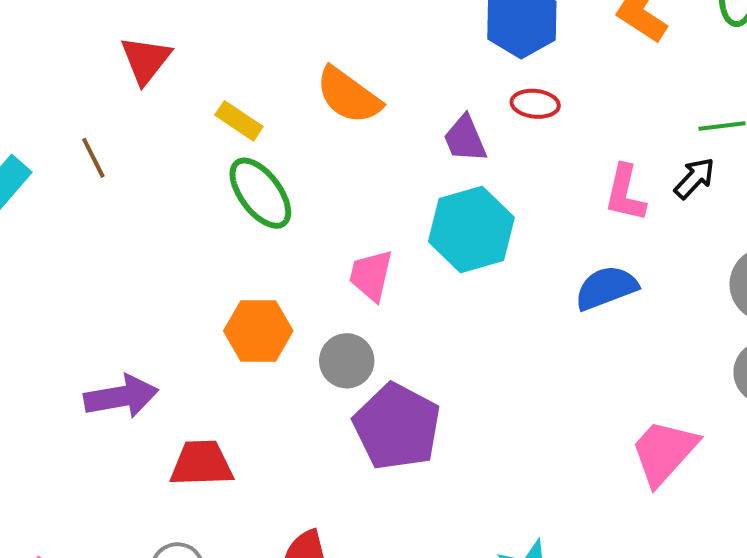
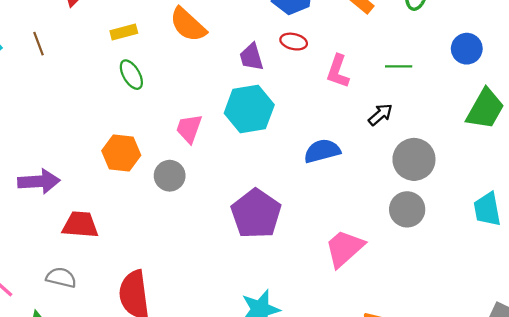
yellow rectangle: (239, 121) -> (124, 32), turned -55
black arrow: (694, 178) -> (380, 115), moved
green ellipse: (260, 193) -> (131, 75), size x0.7
pink L-shape: (625, 193) -> (338, 71), moved
purple pentagon: (397, 427) -> (256, 214), moved

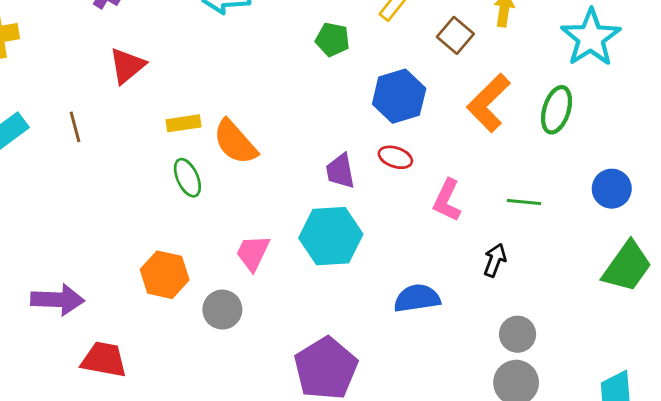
orange semicircle: (188, 25) -> (235, 142), moved
black arrow: (380, 115) -> (495, 260), turned -35
gray circle: (414, 159) -> (518, 334), moved, size x0.7

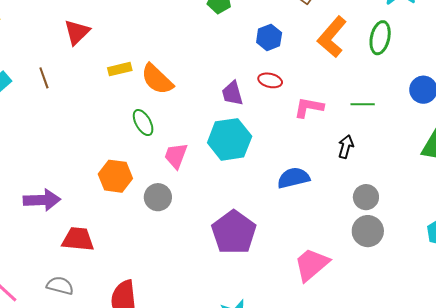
blue hexagon: (399, 96) -> (269, 37), size x0.7
green ellipse: (187, 178) -> (143, 123), moved
pink L-shape: (447, 200) -> (309, 107), turned 80

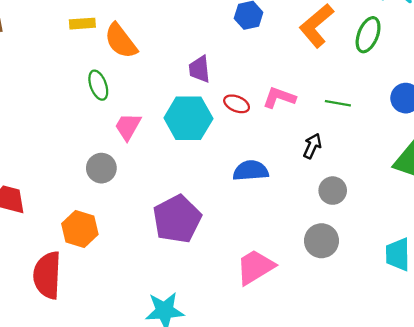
red ellipse: (270, 80) -> (237, 104), moved
orange hexagon: (115, 176) -> (80, 229), moved
gray circle: (366, 197) -> (333, 191), moved

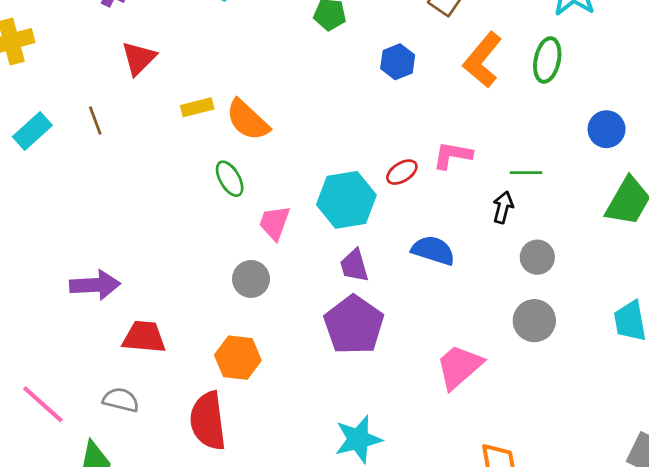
purple trapezoid: (199, 69) -> (354, 266), moved
green line: (338, 103) -> (526, 173), moved
red ellipse: (237, 104) -> (402, 172), turned -45
blue semicircle: (251, 171) -> (433, 250), turned 32

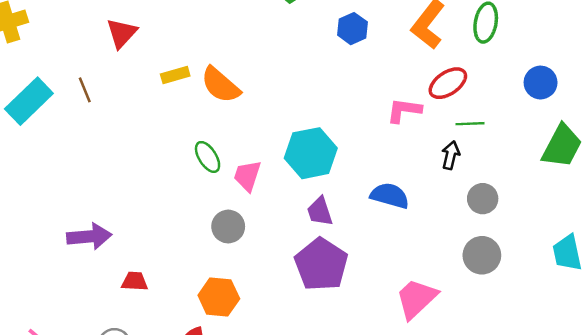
cyan rectangle: (32, 131) -> (29, 101), size x1.4
red ellipse: (402, 172) -> (448, 83), moved, size x1.4
green ellipse: (230, 179) -> (208, 157), moved
red trapezoid: (144, 337) -> (135, 281), size x0.7

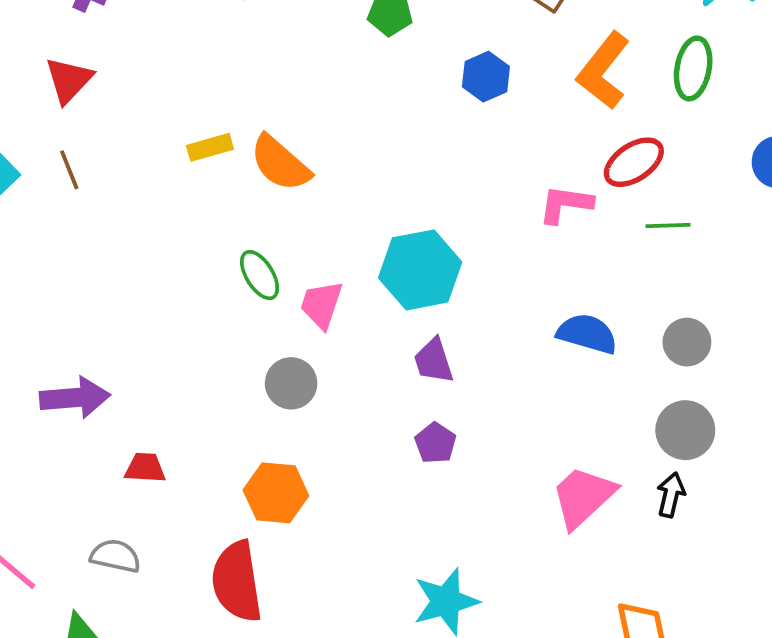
red triangle: (122, 33) -> (69, 80), moved
black arrow: (451, 155) -> (671, 495), moved
blue semicircle: (390, 196) -> (587, 334), moved
purple pentagon: (321, 264) -> (435, 443), size x0.5

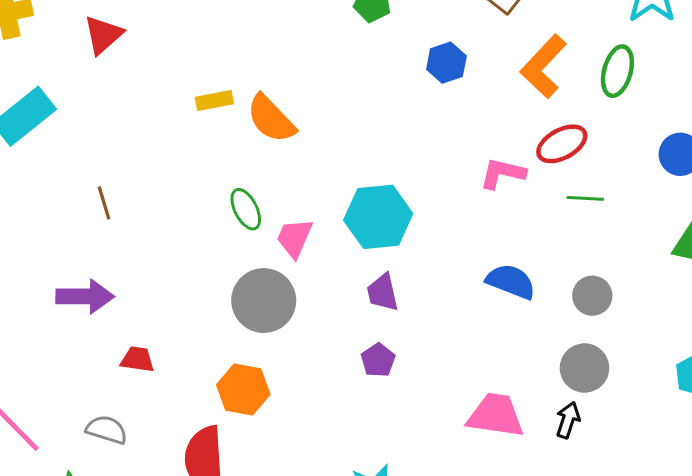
brown line: (69, 170) -> (104, 203), moved
gray circle: (291, 383) -> (264, 301), size x1.5
pink trapezoid: (583, 497) -> (496, 415), turned 46

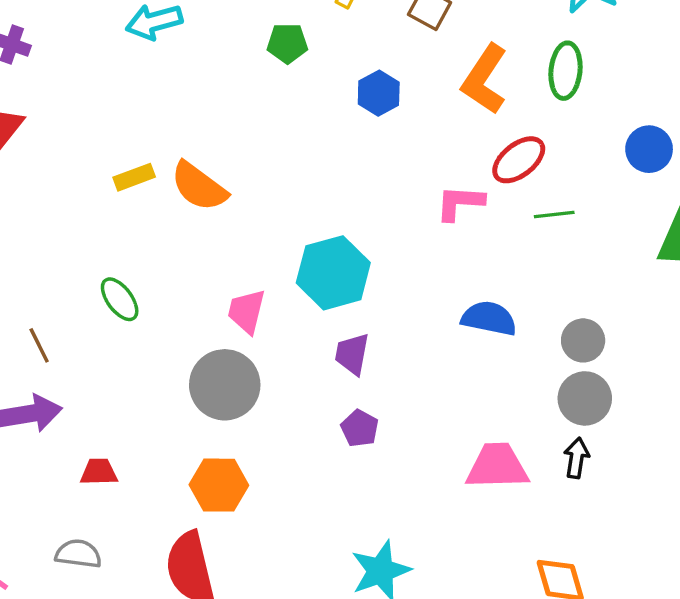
brown line: (104, 203) -> (39, 345), moved
green ellipse: (246, 209) -> (120, 299), moved
purple trapezoid: (383, 292) -> (352, 354), turned 33
gray circle: (592, 296) -> (583, 340), moved

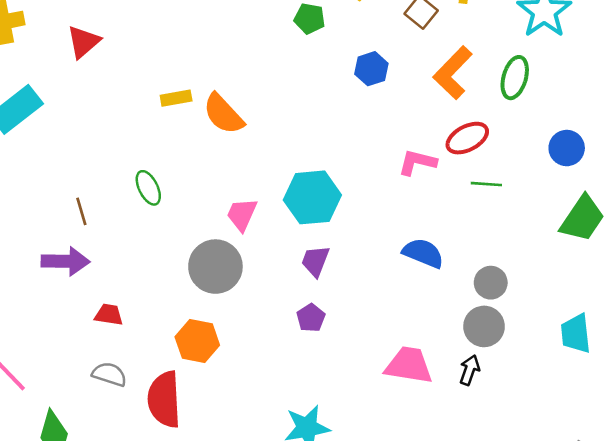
gray semicircle: (78, 554) -> (109, 374), moved

